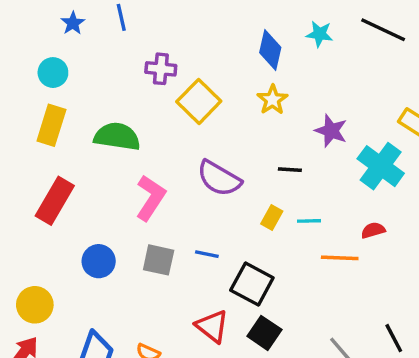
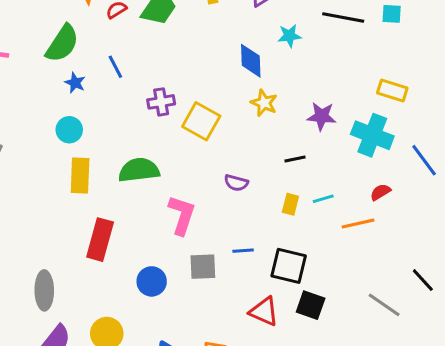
purple semicircle: (219, 178) -> (236, 183), size x0.6

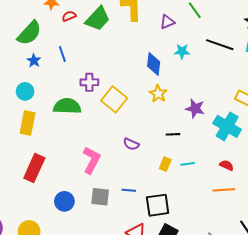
green semicircle: (139, 170) -> (67, 106), moved
red semicircle: (380, 192) -> (227, 165), turned 48
orange line: (358, 224) -> (224, 190), moved
black square: (289, 266) -> (158, 205), turned -30

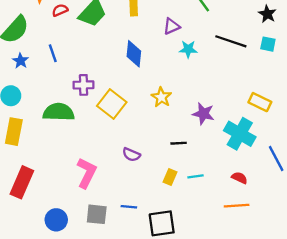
purple triangle: (167, 22) -> (171, 26), moved
blue diamond: (154, 64) -> (134, 54), moved

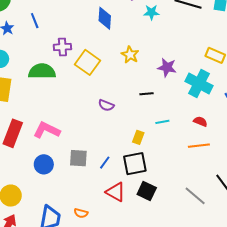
pink L-shape: (87, 173) -> (47, 130), moved, turned -88
yellow rectangle: (170, 177) -> (138, 137), moved
blue line: (129, 207) -> (105, 163), moved, turned -56

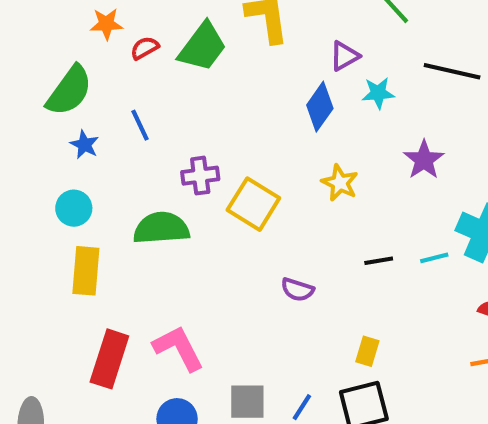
blue diamond: (105, 18) -> (320, 107), moved, turned 35
purple star: (167, 67) -> (424, 160), moved, turned 30
cyan line: (162, 122) -> (434, 258), moved
pink L-shape: (47, 130) -> (178, 348), turned 40

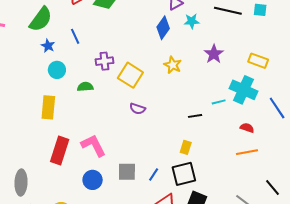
cyan circle: (74, 208) -> (57, 70), moved
green semicircle: (161, 228) -> (85, 87), size x0.6
black line: (379, 261) -> (195, 116), moved
purple semicircle: (297, 290) -> (138, 109), moved

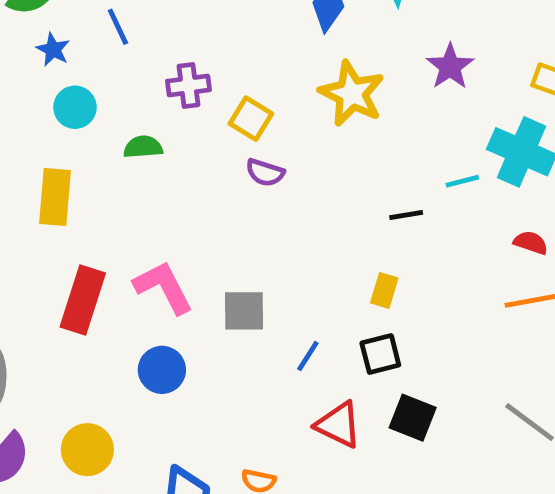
yellow star: (173, 65) -> (352, 94), size x1.5
yellow square: (130, 75) -> (251, 119), size x0.7
purple semicircle: (138, 109) -> (265, 173), moved
gray square: (127, 172) -> (244, 311), moved
black square: (184, 174) -> (380, 354), size x0.7

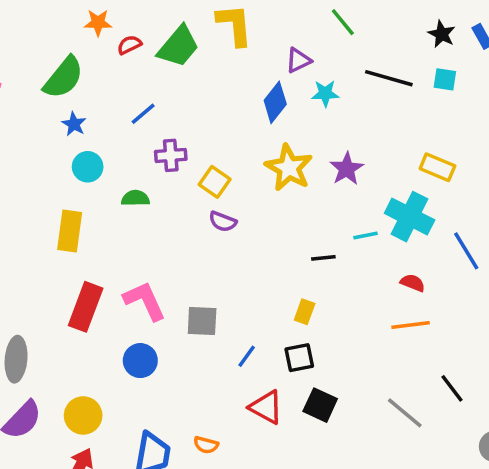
blue line: (118, 27) -> (143, 114), moved, turned 72
purple star: (450, 66) -> (347, 169), moved

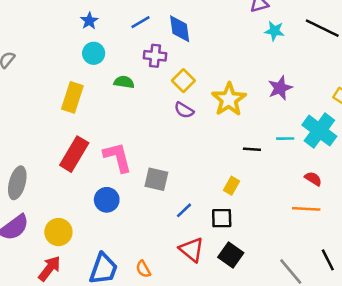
blue diamond: (275, 102) -> (180, 29), moved, turned -56
yellow star: (289, 168) -> (229, 99), moved
orange semicircle: (206, 445) -> (143, 269), turned 36

